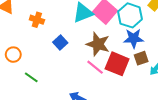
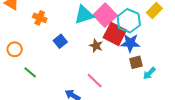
brown star: (98, 44) -> (96, 46), size x0.6
red square: (117, 64) -> (115, 34), moved
pink line: (95, 67) -> (95, 81), moved

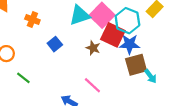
brown square: (136, 62) -> (136, 65), size x1.5
cyan arrow: (149, 73) -> (151, 76), turned -80

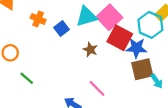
cyan hexagon: (127, 21) -> (150, 25), moved
blue square: (55, 44) -> (61, 29), moved
brown star: (93, 48) -> (90, 50), moved

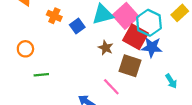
cyan hexagon: (150, 25) -> (149, 23), moved
brown square: (142, 69) -> (130, 66), moved, turned 30
green line: (27, 78) -> (41, 75), turned -48

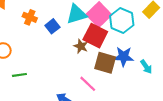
red square: (135, 37) -> (95, 36), moved
blue star: (152, 47) -> (124, 57), moved
cyan arrow: (171, 81) -> (146, 67), moved

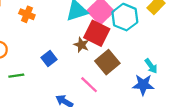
blue square: (52, 26) -> (49, 59), moved
blue star: (124, 57) -> (143, 85), moved
brown square: (105, 63) -> (107, 62), turned 35

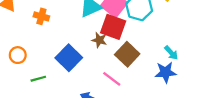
blue square: (49, 59) -> (69, 58), size x1.6

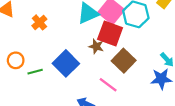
orange cross: (41, 16) -> (39, 22), turned 32
green line: (38, 79) -> (35, 72), moved

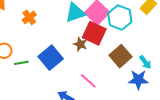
brown square: (124, 61) -> (121, 56), moved

